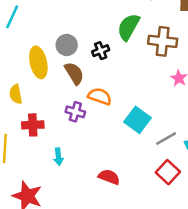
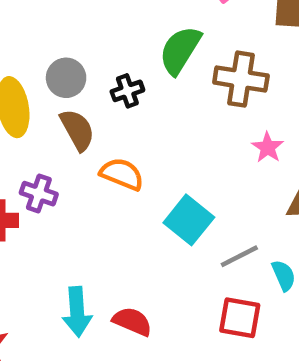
purple cross: (75, 112) -> (39, 194), moved
cyan arrow: (58, 157) -> (77, 312), moved, size x1.5
red square: (168, 172) -> (240, 318), turned -35

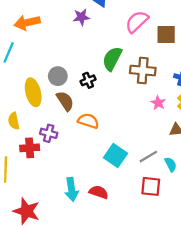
cyan square: (189, 220) -> (116, 155), moved

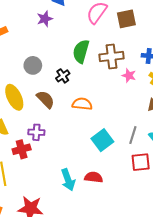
gray circle: (58, 76) -> (33, 65), moved
pink star: (158, 103) -> (129, 75), moved
orange semicircle: (88, 121) -> (82, 104), moved
cyan square: (116, 155) -> (102, 140), turned 30
gray line: (148, 157) -> (133, 135), turned -30

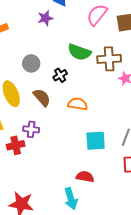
green semicircle: (81, 51) -> (79, 52), turned -90
cyan square: (102, 140) -> (96, 141), turned 30
cyan arrow: (68, 180) -> (71, 199), moved

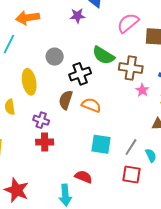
black cross: (60, 75) -> (80, 74), size x1.5
brown semicircle: (42, 97) -> (66, 100), moved, turned -132
red cross: (16, 145) -> (45, 142), moved

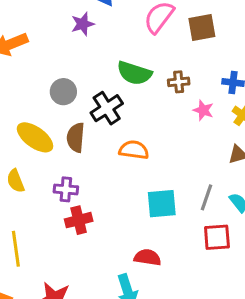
brown cross: (131, 68) -> (179, 82), size x0.6
yellow ellipse: (29, 82) -> (35, 137), turned -30
brown semicircle: (66, 100) -> (76, 137), moved

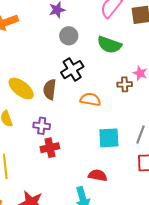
green semicircle: (134, 73) -> (109, 45), moved
brown cross: (179, 82) -> (125, 84), moved
gray circle: (63, 92) -> (69, 36), moved

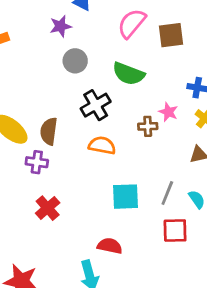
black cross: (72, 70) -> (96, 105), moved
purple cross: (42, 126) -> (37, 162), moved
red cross: (50, 148) -> (48, 208), turned -30

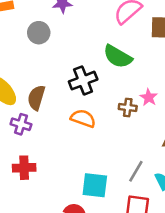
gray circle: (75, 61) -> (39, 33), moved
cyan square: (125, 197) -> (95, 185), moved
red cross: (48, 208) -> (24, 168), turned 30

